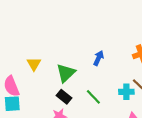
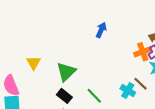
blue arrow: (98, 58) -> (101, 30), moved
cyan cross: (126, 92) -> (128, 91), turned 32

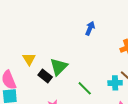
cyan cross: (128, 91) -> (115, 83), turned -32
black rectangle: (64, 96) -> (45, 76), moved

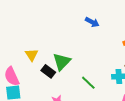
blue arrow: (90, 28) -> (92, 22), turned 96

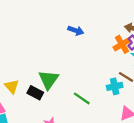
yellow triangle: (32, 55) -> (12, 86), moved

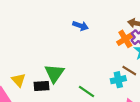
black rectangle: (35, 93) -> (42, 86), turned -32

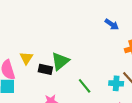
blue arrow: (80, 26) -> (112, 24), moved

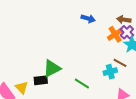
yellow triangle: (26, 58) -> (22, 88), moved
green triangle: (60, 61) -> (52, 68), turned 30

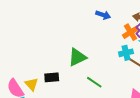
green triangle: (52, 68) -> (77, 57), moved
cyan cross: (110, 72) -> (126, 53), moved

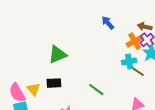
blue arrow: (103, 15) -> (108, 23), turned -152
green triangle: (77, 57) -> (58, 55), moved

